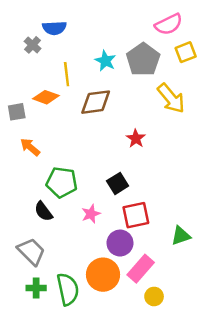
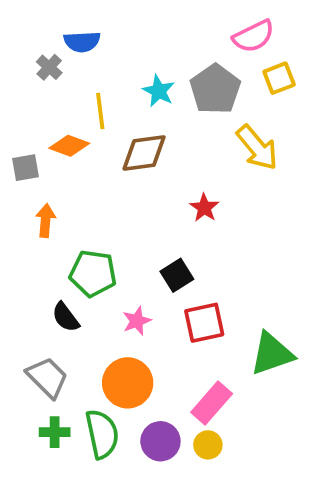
orange arrow: (30, 147) -> (46, 221), turned 55
green triangle: (181, 236) -> (272, 354), size x1.5
purple circle: (120, 243) -> (160, 441), moved
orange circle: (103, 275) -> (128, 383), moved
yellow circle: (154, 296) -> (208, 445), moved

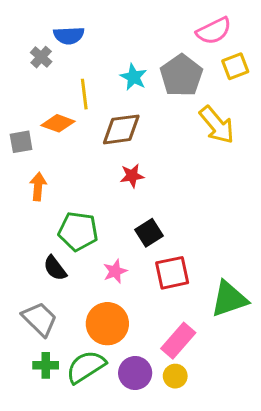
red star: (204, 208) -> (132, 176), moved, turned 30
green semicircle: (102, 434) -> (86, 367), turned -111

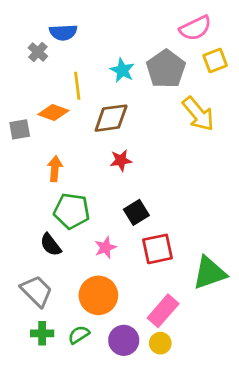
orange arrow: (38, 186) -> (55, 169), moved
green semicircle: (86, 367) -> (79, 335), size x0.6

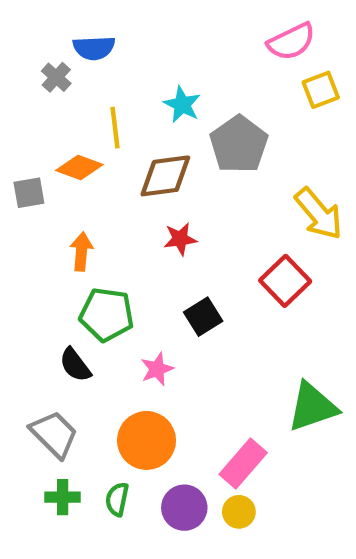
gray pentagon: (166, 69) -> (239, 144), moved
yellow arrow: (198, 114) -> (319, 214), moved
red square: (157, 249) -> (285, 281), moved, turned -32
green semicircle: (79, 335) -> (117, 499), turned -45

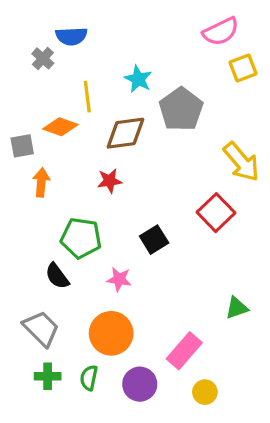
red star: (180, 239) -> (110, 181), moved
orange arrow: (81, 252) -> (41, 182), moved
pink star: (157, 369) -> (119, 279), turned 30
green triangle: (312, 407) -> (237, 308), size x0.6
yellow circle: (239, 512) -> (205, 392), moved

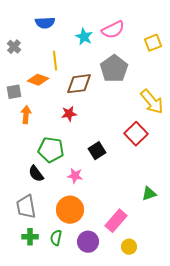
pink semicircle: (221, 31) -> (113, 30), moved
gray cross: (43, 58) -> (14, 47), moved
cyan star: (138, 79) -> (84, 37), moved
gray trapezoid: (41, 329) -> (26, 207), turned -145

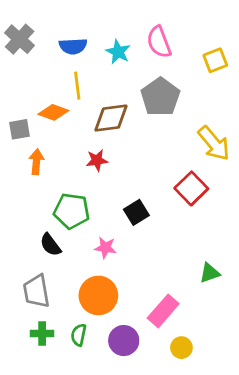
blue semicircle: (45, 23) -> (73, 46), moved
pink semicircle: (113, 30) -> (159, 42), turned 95
gray cross: (14, 47) -> (20, 39), moved, size x1.5

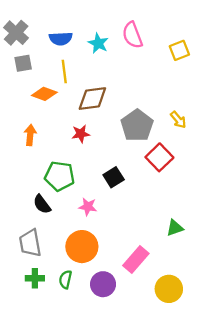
gray pentagon: (160, 97) -> (137, 126), moved
gray square: (20, 129) -> (23, 63), moved
yellow arrow: (214, 143) -> (178, 120), size x0.6
yellow circle: (181, 348) -> (169, 289), moved, size x1.5

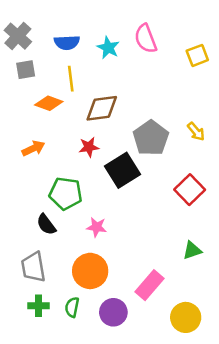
orange arrow: (30, 135) -> (33, 148), turned 60
red square: (159, 157) -> (190, 190), moved
black square: (114, 177) -> (122, 170), moved, size x1.5

